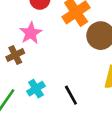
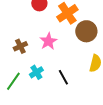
pink star: (31, 33) -> (48, 41), moved

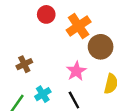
pink star: (48, 41) -> (76, 71), moved

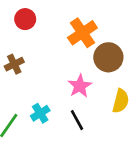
red circle: (46, 14) -> (25, 19), moved
brown cross: (24, 64) -> (14, 64), moved

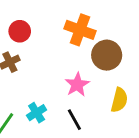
red circle: (25, 19) -> (20, 31), moved
orange cross: (82, 33) -> (80, 30), turned -36

